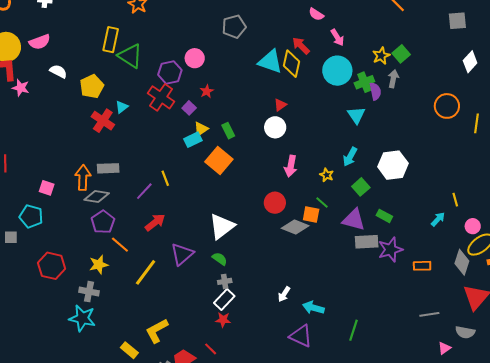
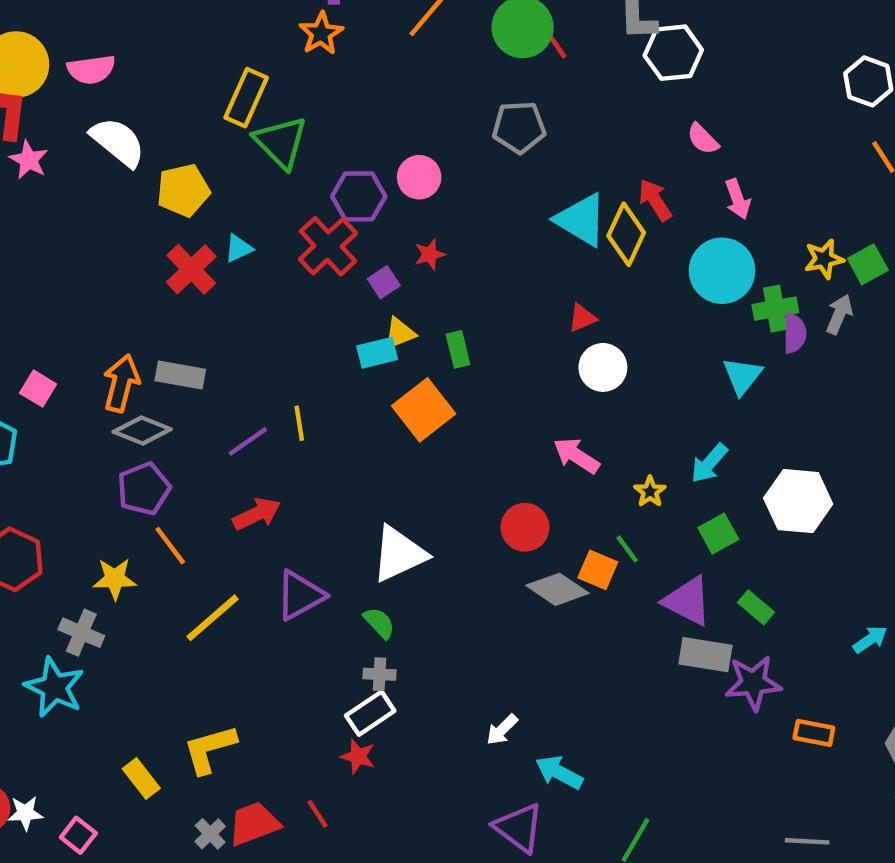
white semicircle: (58, 71) -> (118, 142), size x1.5
white circle: (275, 127) -> (603, 367), moved
pink arrow: (291, 166) -> (576, 456), turned 100

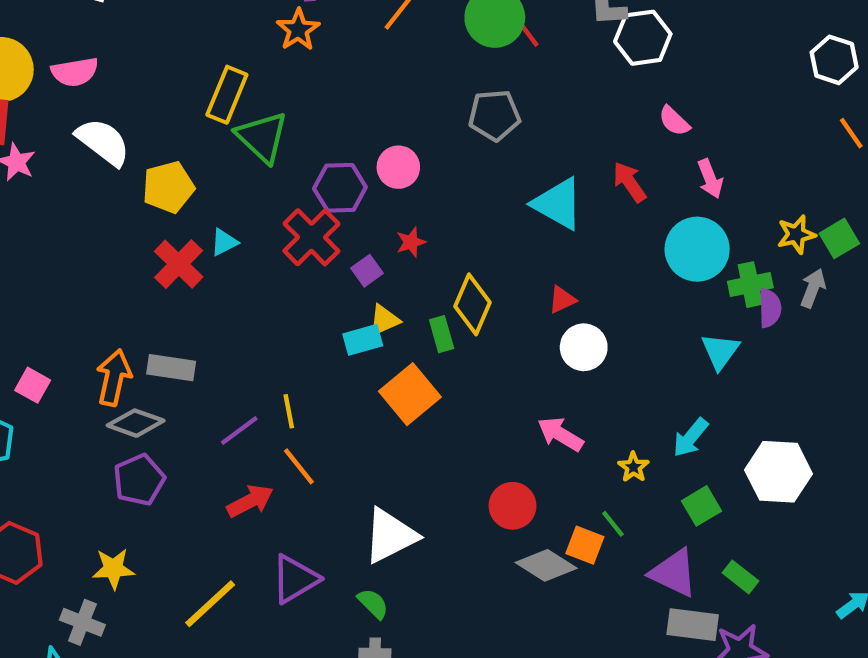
yellow diamond: (626, 234) -> (473, 304), moved
orange line: (170, 546) -> (299, 466), moved

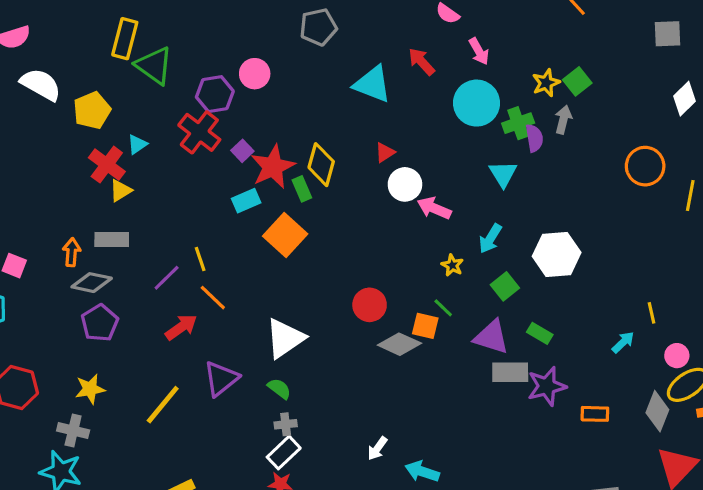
red star: (411, 242) -> (273, 167), moved, size x2.0
yellow triangle: (384, 320) -> (121, 191), moved
orange arrow: (114, 378) -> (72, 252), size x0.7
pink arrow: (560, 434) -> (434, 208), moved

